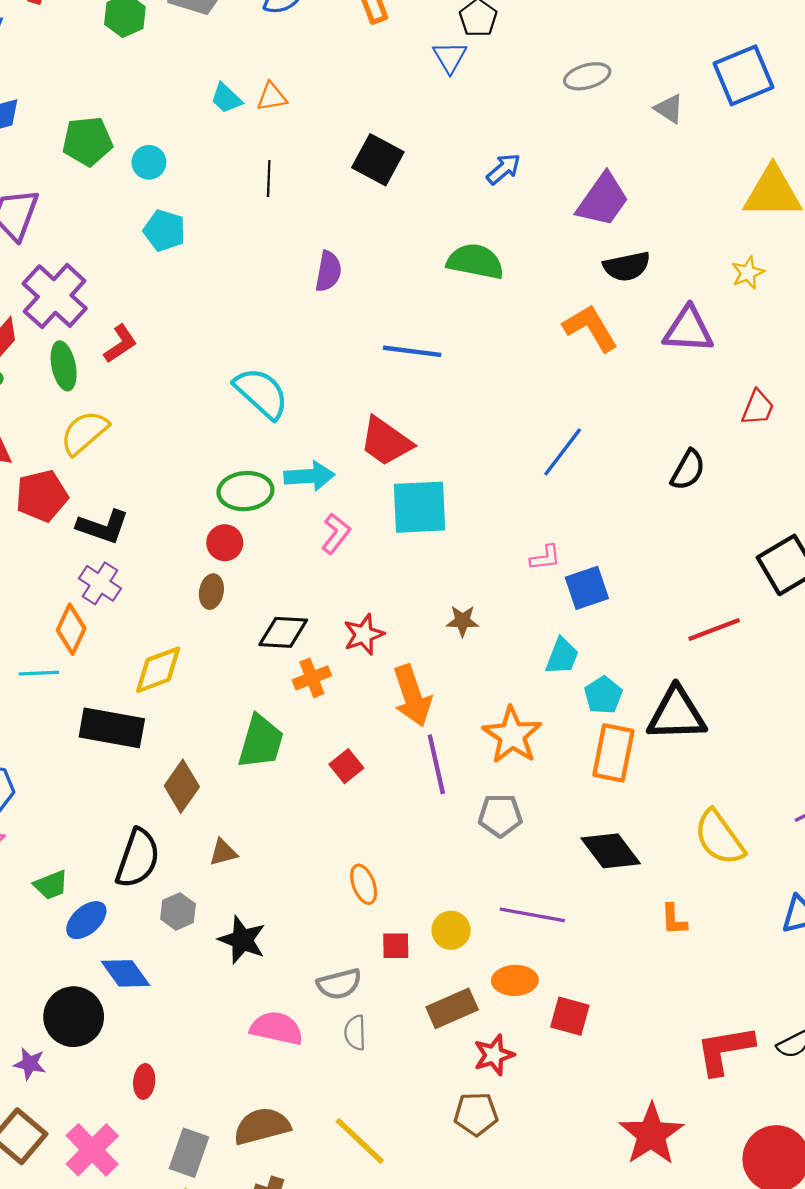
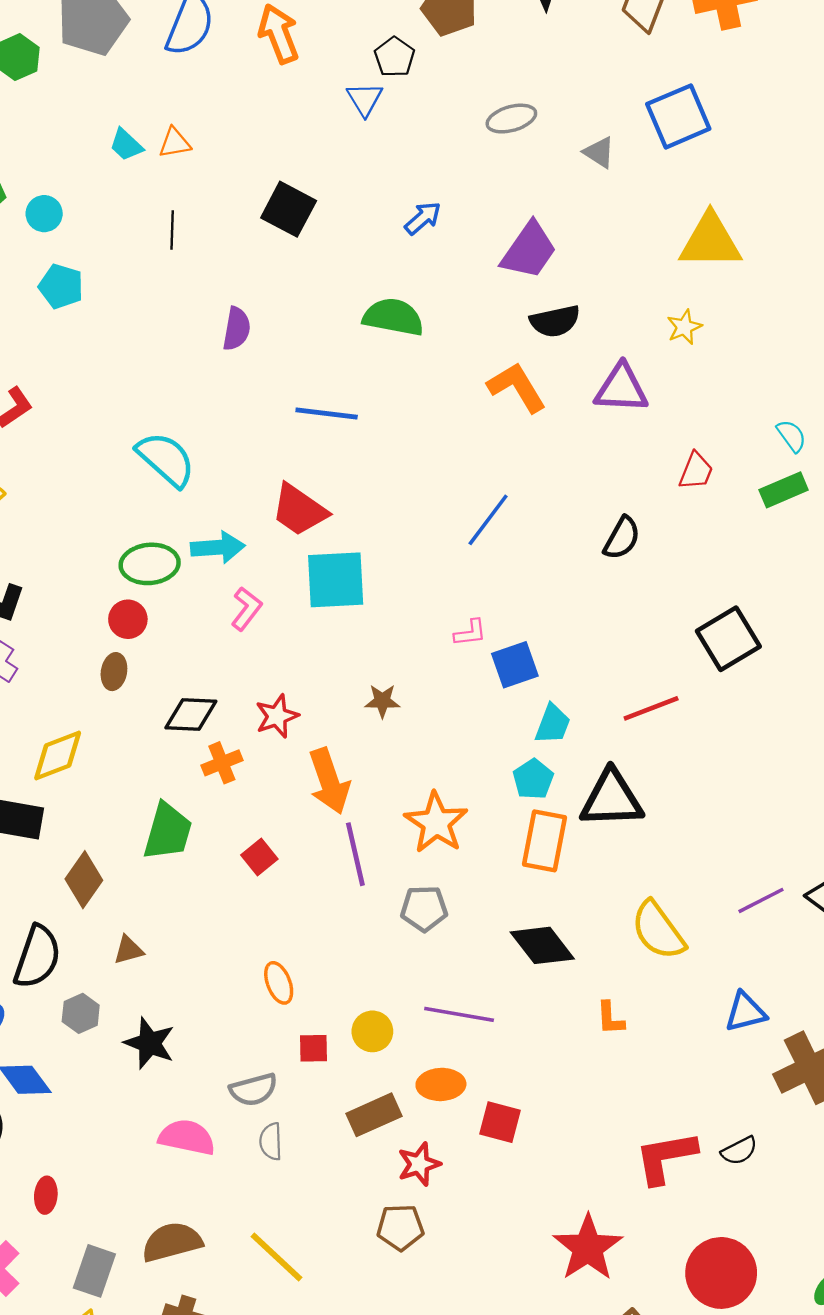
cyan trapezoid: (562, 656) -> (553, 724), moved

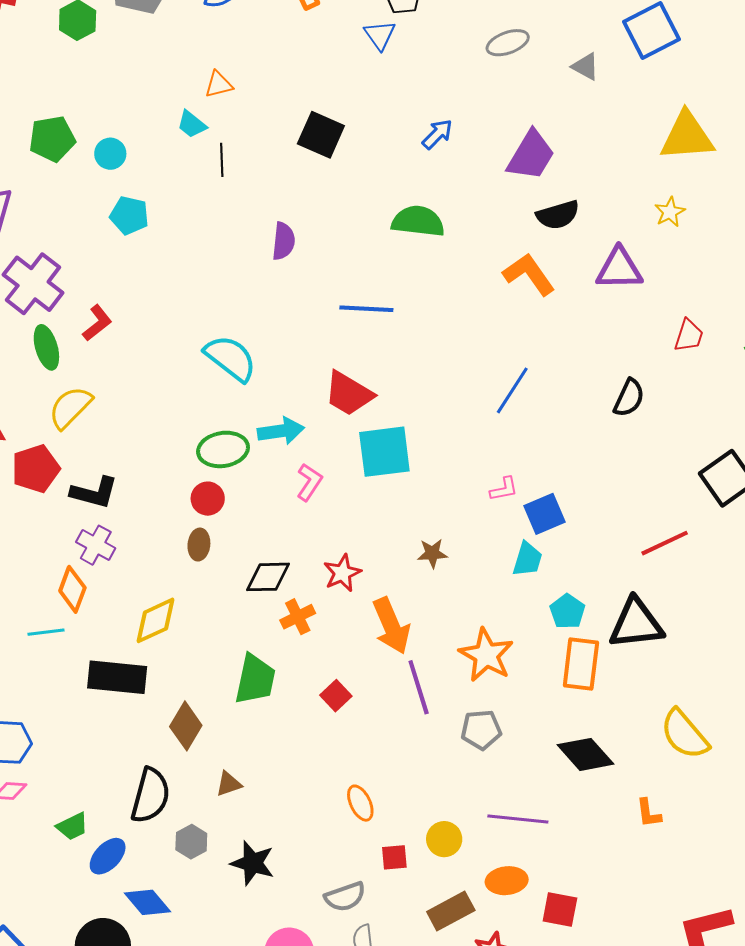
cyan trapezoid: (126, 145) -> (192, 124), moved
cyan trapezoid: (553, 724) -> (527, 559), moved

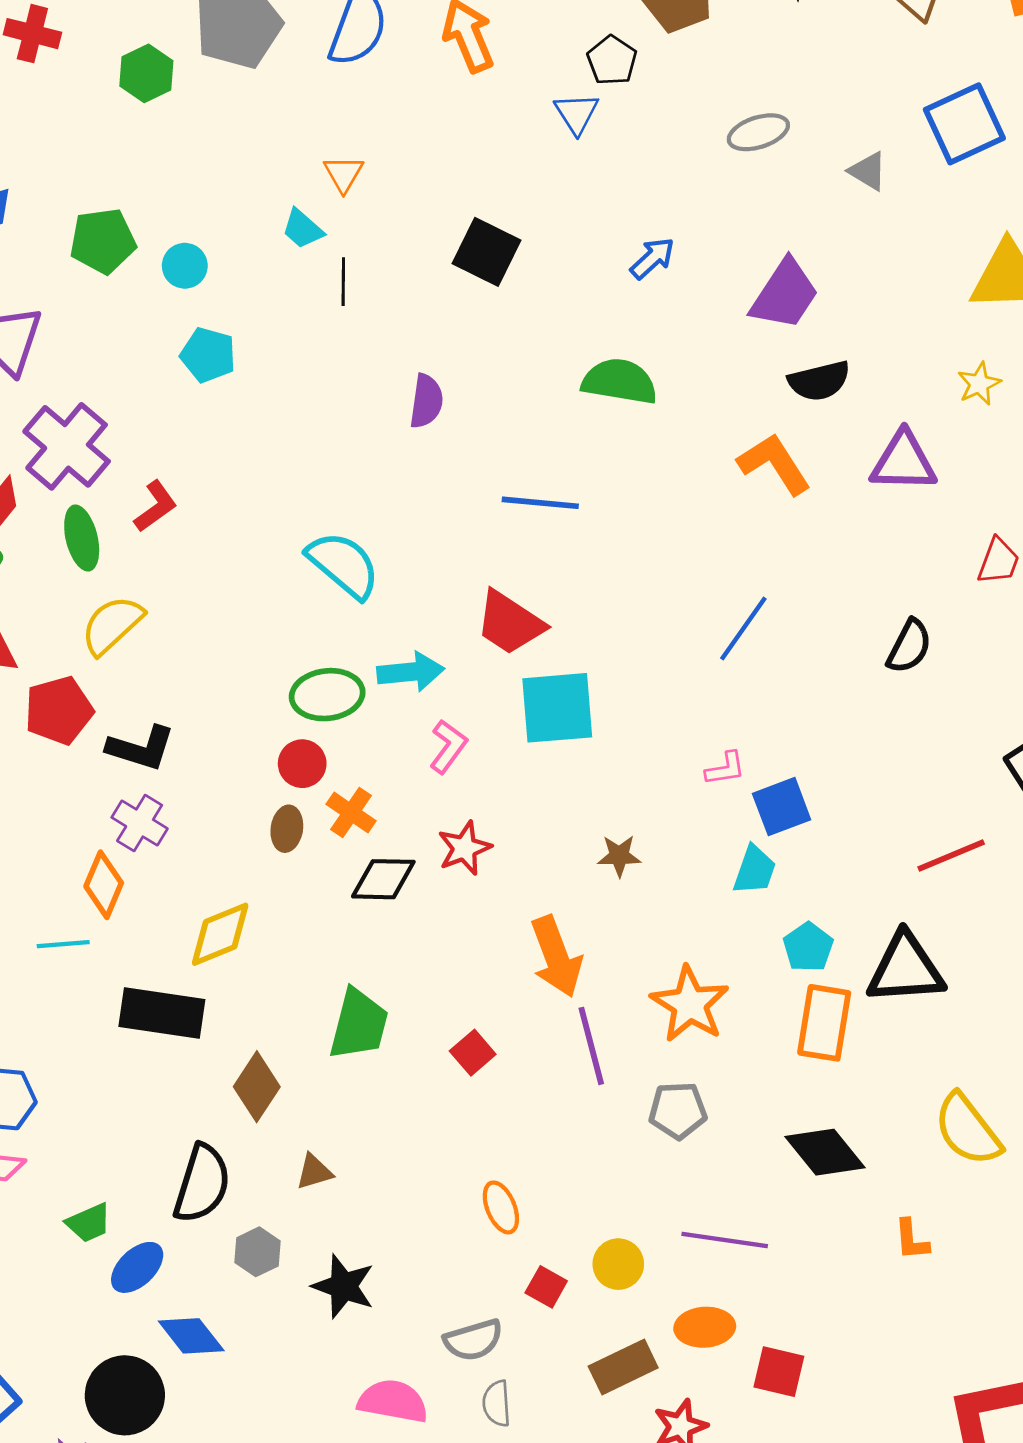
orange triangle: (219, 84) -> (344, 174), turned -48
red star: (342, 573) -> (464, 848), moved
orange cross: (298, 617) -> (351, 813), moved, turned -32
red square: (394, 857) -> (546, 1287), turned 32

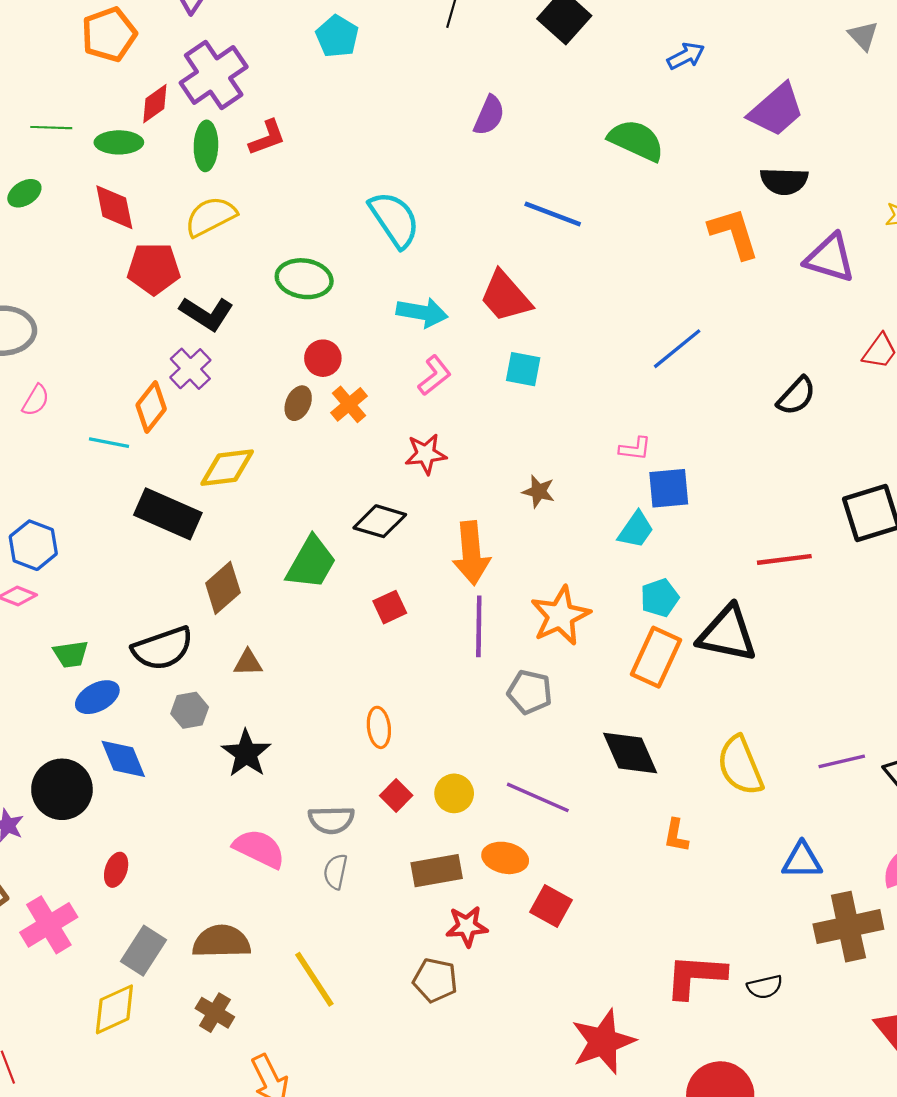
green ellipse: (327, 695) -> (304, 279), moved
cyan square: (557, 708) -> (523, 369), size x0.6
black diamond: (383, 879) -> (380, 521), moved
black semicircle: (202, 1184) -> (163, 648), turned 38

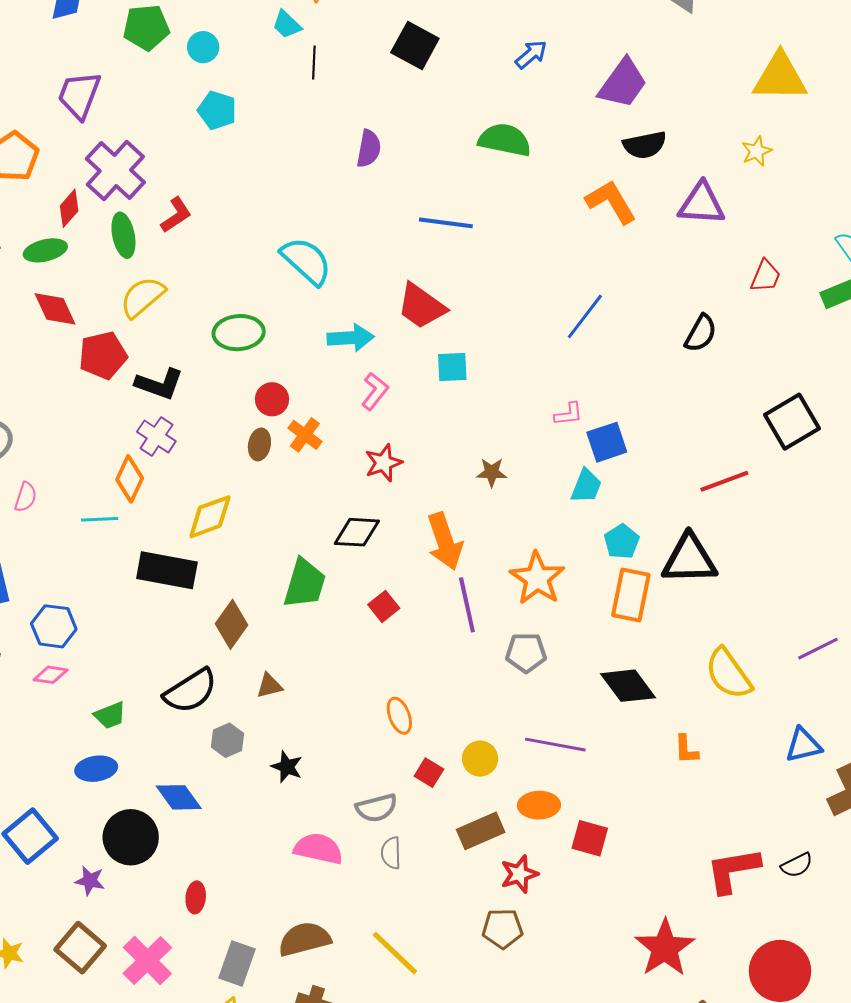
blue ellipse: (97, 697) -> (96, 769), moved, turned 33
black star: (246, 753) -> (287, 767), size x0.7

